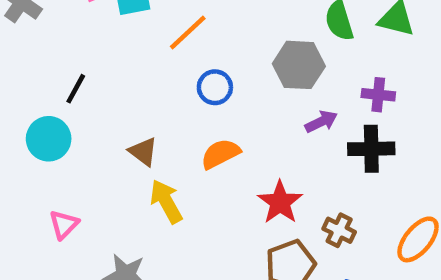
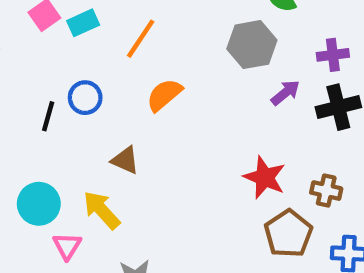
blue circle: (215, 87) -> (85, 98), moved
cyan circle: (49, 139) -> (39, 204), moved
orange semicircle: (220, 154) -> (164, 95), moved
yellow arrow: (166, 201) -> (102, 210), moved

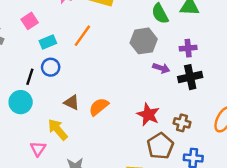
cyan rectangle: (83, 23) -> (48, 42), moved
purple arrow: (285, 93) -> (161, 68), turned 56
orange semicircle: (164, 95) -> (99, 107), moved
cyan circle: (39, 204) -> (21, 102), moved

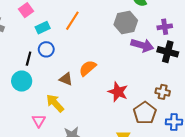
purple arrow: (161, 68) -> (142, 45), size x1.5
black cross: (190, 77) -> (168, 52), turned 30
orange semicircle: (99, 107) -> (88, 68), moved
red star: (148, 115) -> (118, 92), moved

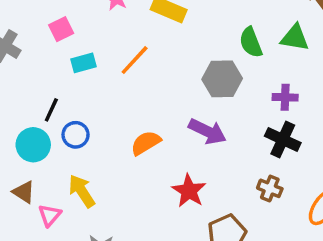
purple arrow: (142, 45) -> (207, 131), moved
blue circle: (46, 49) -> (76, 135), moved
brown triangle: (66, 79) -> (24, 192), moved
brown cross: (163, 92) -> (270, 188), moved

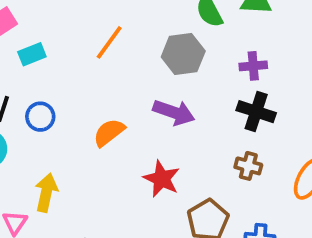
orange line: (135, 60) -> (109, 42), moved
blue circle: (76, 135) -> (40, 117), moved
yellow arrow: (82, 191) -> (46, 193), turned 52

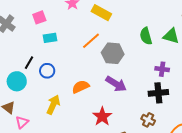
gray hexagon: (183, 54) -> (113, 53), moved
black cross: (256, 112) -> (158, 93), turned -36
yellow arrow: (46, 193) -> (53, 105), moved

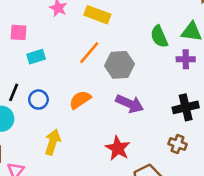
pink square: (39, 17) -> (19, 32), turned 32
purple cross: (162, 69) -> (186, 59), moved
orange semicircle: (81, 87) -> (80, 100), moved

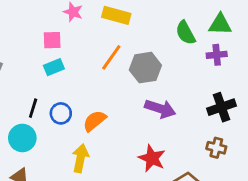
pink square: (19, 32) -> (52, 40), moved
orange semicircle: (80, 100) -> (95, 121), moved

